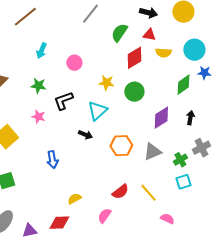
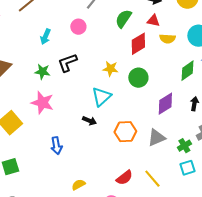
pink circle: (74, 63) -> (78, 27), moved
black L-shape: (63, 101) -> (67, 63), moved
pink star: (38, 117) -> (42, 103), size x1.6

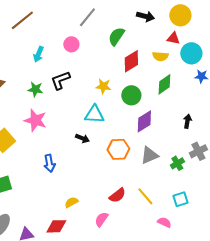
red triangle: (153, 21) -> (173, 38), moved
green diamond: (187, 71) -> (164, 84), moved
cyan triangle: (101, 97) -> (94, 114), turned 45
purple diamond: (165, 104) -> (144, 121), moved
cyan square: (187, 168) -> (180, 199), moved

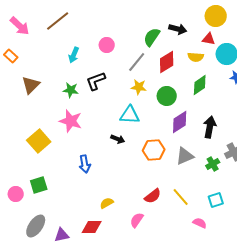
black arrow: (145, 16) -> (178, 29), moved
gray line: (87, 17) -> (137, 62), moved
black arrow: (187, 121) -> (210, 127), moved, size x1.5

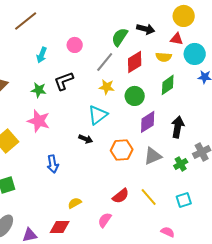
cyan triangle: (130, 115) -> (98, 115), turned -40
pink semicircle: (200, 223) -> (168, 232), moved

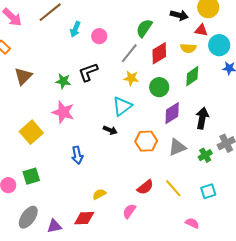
black arrow: (146, 29) -> (179, 15), moved
cyan arrow: (42, 55) -> (75, 29), moved

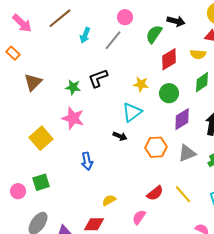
black arrow: (179, 15) -> (176, 21), moved
pink circle: (99, 36) -> (125, 17), moved
gray line: (129, 53) -> (113, 40), moved

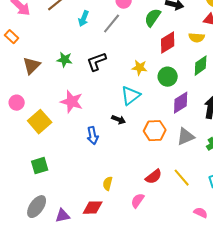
green star: (73, 87) -> (65, 60), moved
blue arrow: (87, 161) -> (93, 136), moved
pink circle: (18, 191) -> (17, 103), moved
yellow semicircle: (109, 200) -> (108, 184), turned -48

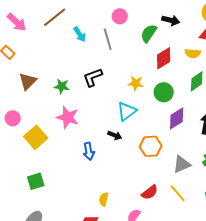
cyan arrow: (84, 19) -> (80, 34), turned -56
gray line: (112, 24) -> (108, 39), turned -55
green star: (65, 60) -> (62, 86), moved
gray triangle: (186, 137) -> (182, 164), moved

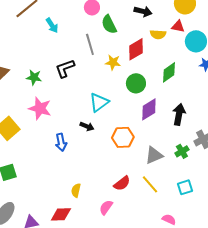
green semicircle: (149, 33) -> (109, 24), moved, turned -60
gray line: (108, 39) -> (90, 44), moved
yellow semicircle: (193, 53) -> (158, 34), moved
yellow star: (136, 83) -> (113, 62), moved

